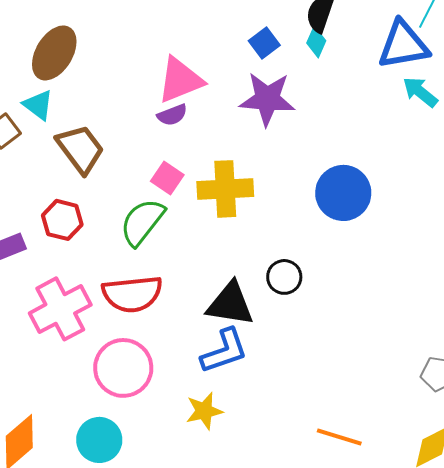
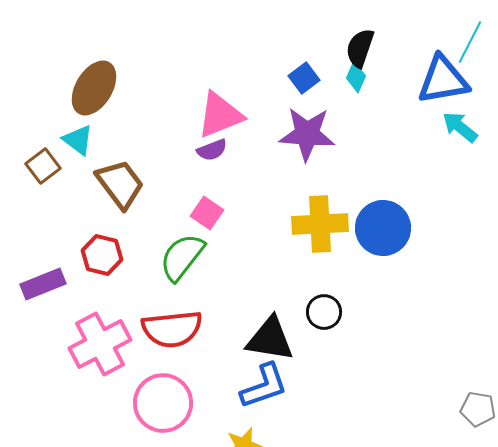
yellow cross: (225, 189) -> (320, 224), moved

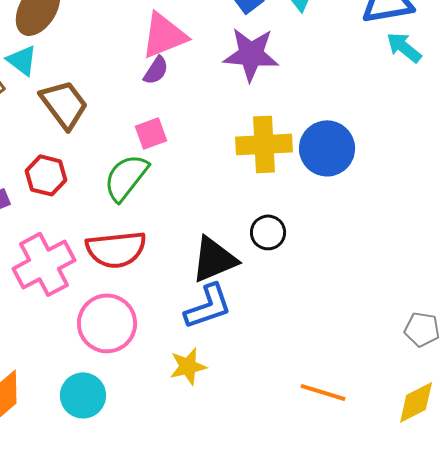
purple semicircle: (212, 150) -> (156, 70), turned -36
pink square: (207, 213) -> (151, 133), turned 36
black triangle: (270, 339) -> (214, 259), turned -32

